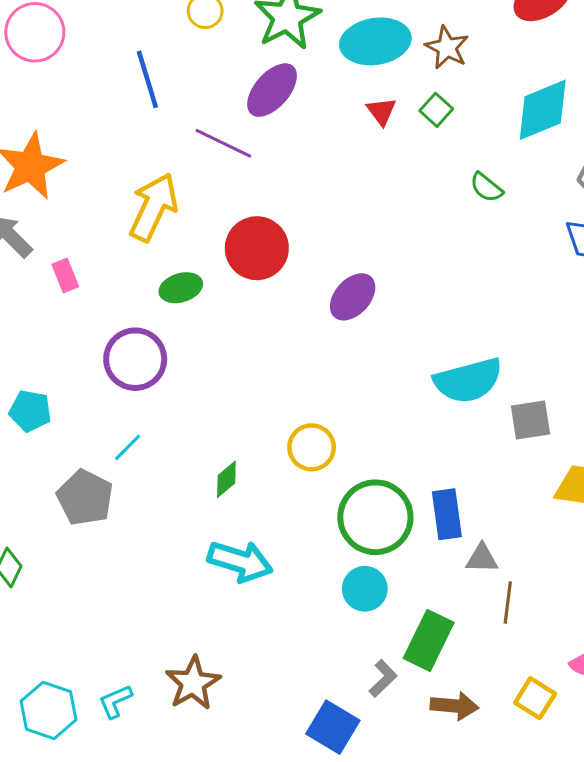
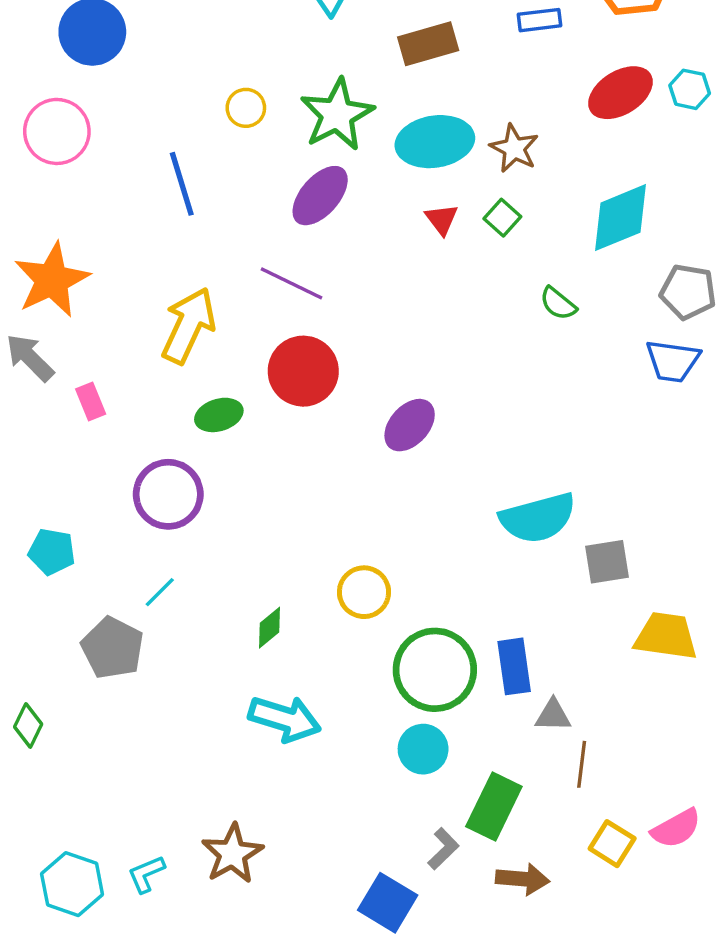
purple line: (223, 143) -> (291, 283), moved
yellow square: (535, 698) -> (612, 844), moved

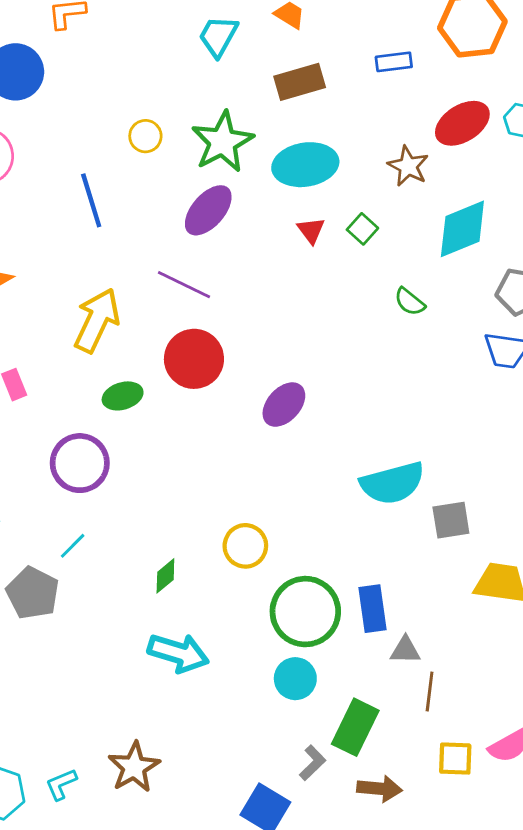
brown star: (514, 148) -> (408, 166), moved
yellow square: (612, 844) -> (455, 759), turned -30

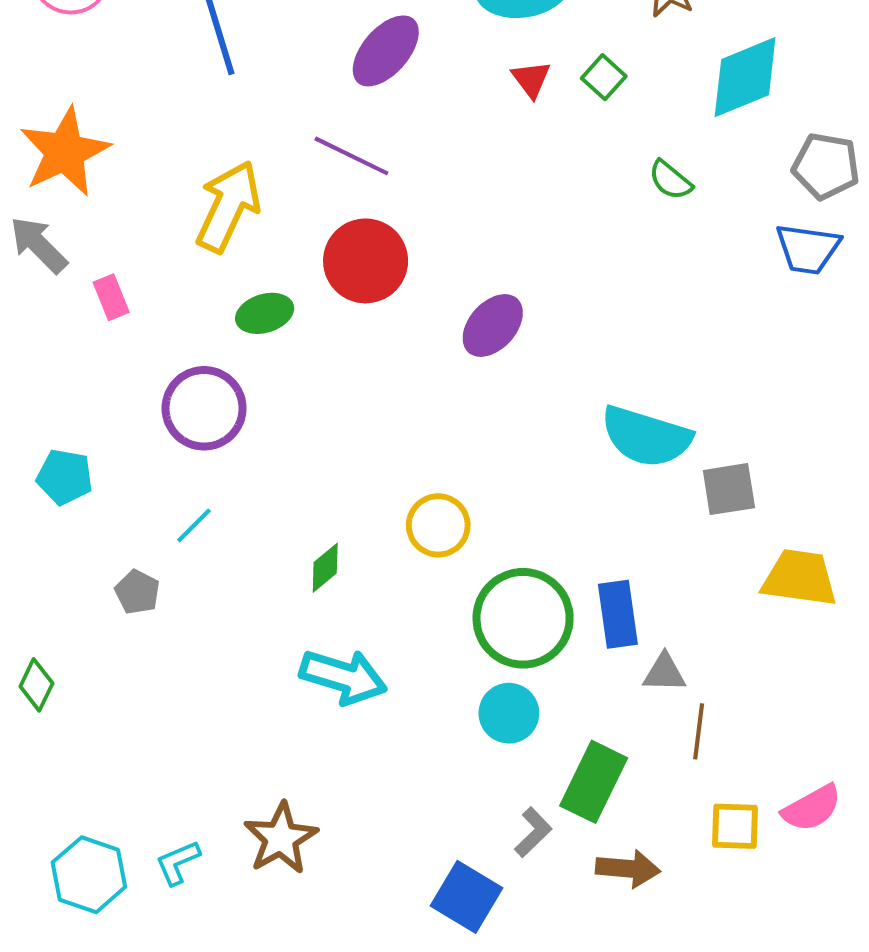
cyan semicircle: (392, 483) -> (646, 437), turned 32
gray pentagon: (33, 593) -> (137, 592), size x0.6

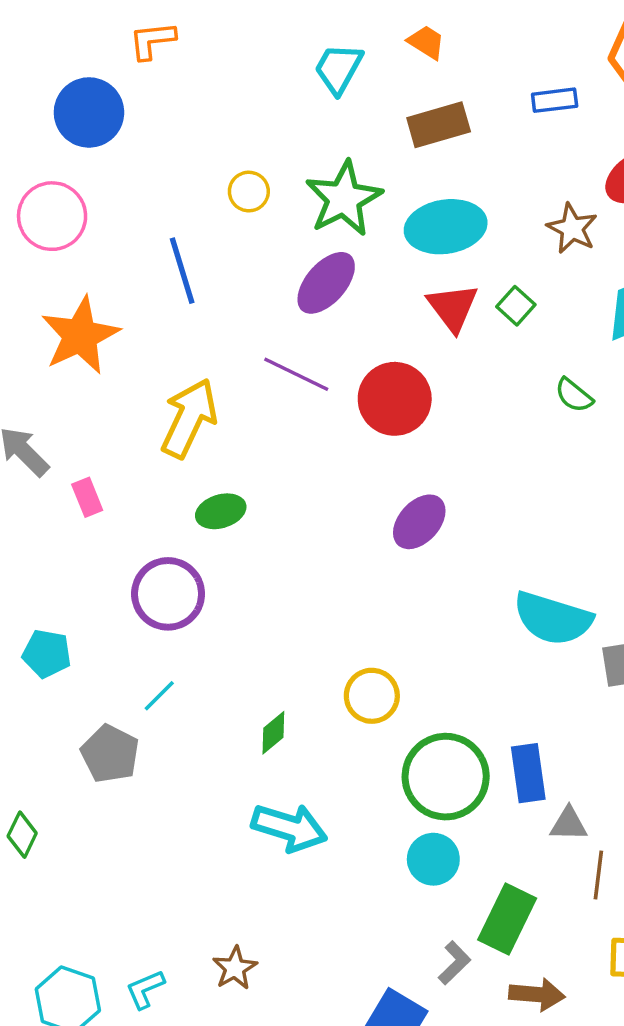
red triangle: (531, 79) -> (453, 307), size x1.5
orange star: (65, 152) -> (80, 336), moved
red circle: (366, 261) -> (395, 399), moved
gray pentagon: (137, 592) -> (110, 754), size x1.5
brown star: (281, 838) -> (235, 968), size x0.7

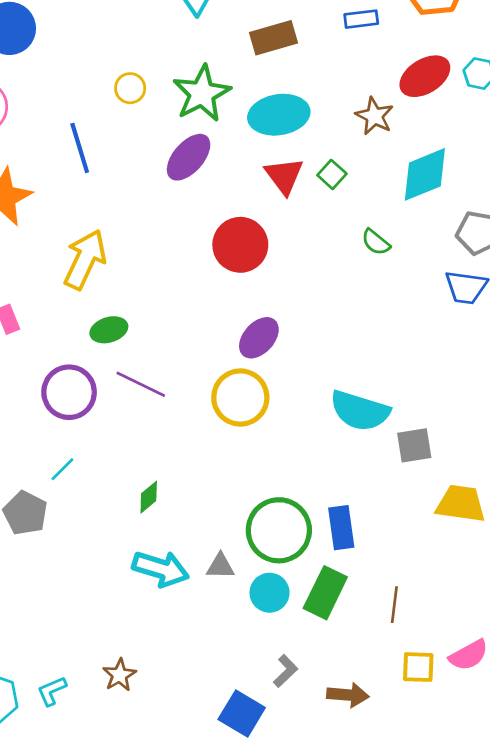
purple line: (296, 374) -> (141, 384), moved
yellow circle: (372, 696) -> (240, 398), moved, size x1.4
gray triangle: (569, 824) -> (220, 566), moved
green rectangle: (507, 919) -> (325, 593), moved

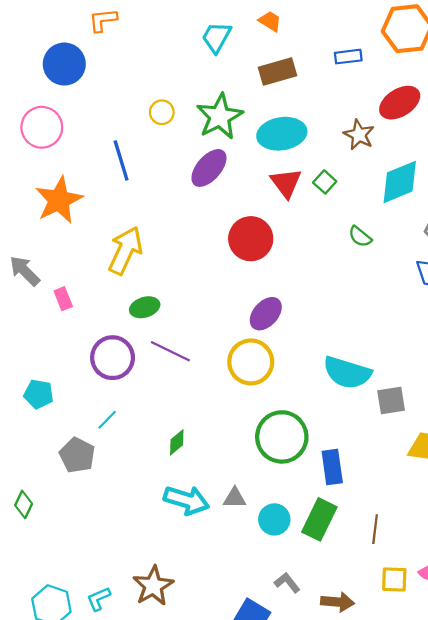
green circle: (279, 530) -> (282, 437), moved
gray L-shape: (285, 671) -> (287, 583), turned -84
brown star: (120, 675) -> (153, 586), size x1.5

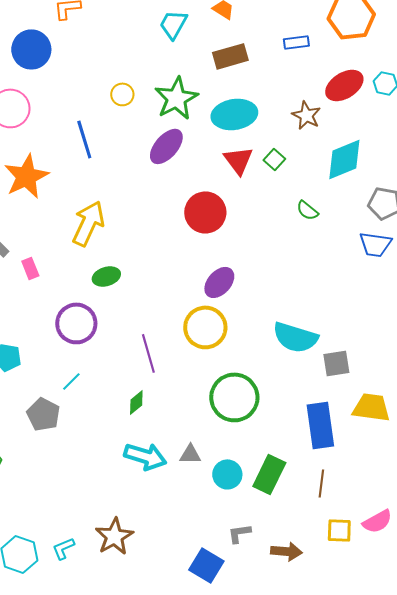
purple line: (170, 351) -> (148, 353), moved, turned 48
blue rectangle: (332, 467) -> (320, 425), moved, size x1.4
gray L-shape: (287, 583) -> (239, 533), turned -60

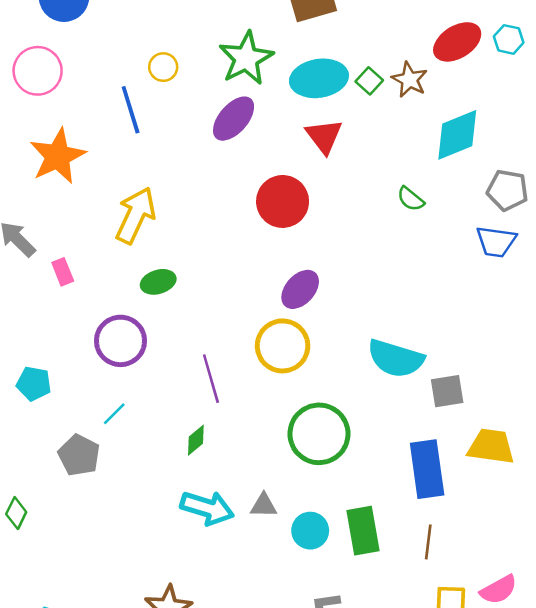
yellow circle: (122, 94) -> (163, 67), moved
green square: (274, 159) -> (369, 81), moved
green rectangle: (269, 474) -> (363, 531), turned -36

